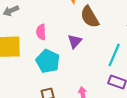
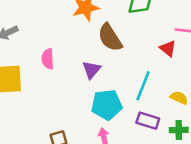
cyan pentagon: (48, 61) -> (107, 105), moved, turned -30

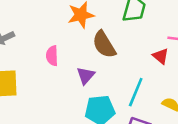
pink semicircle: (48, 59) -> (52, 56), moved

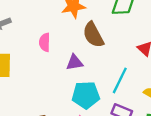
purple triangle: (86, 76) -> (74, 62), turned 36

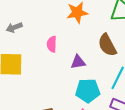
brown semicircle: (93, 35) -> (107, 45), moved

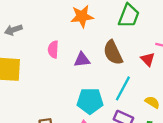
purple triangle: (78, 62) -> (82, 60), moved

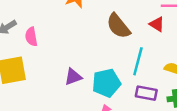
pink semicircle: (53, 49) -> (31, 37), moved
purple triangle: (82, 60) -> (73, 77), moved

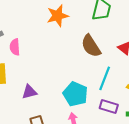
purple triangle: (73, 77) -> (29, 92), moved
cyan pentagon: (106, 83) -> (75, 94), turned 30

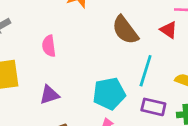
pink semicircle: (15, 47) -> (49, 46), moved
cyan pentagon: (75, 94) -> (109, 94), turned -30

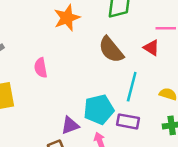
purple triangle: (49, 95) -> (70, 125), moved
purple rectangle: (153, 107) -> (128, 121), moved

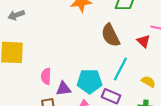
pink semicircle: (41, 68) -> (46, 76), moved

